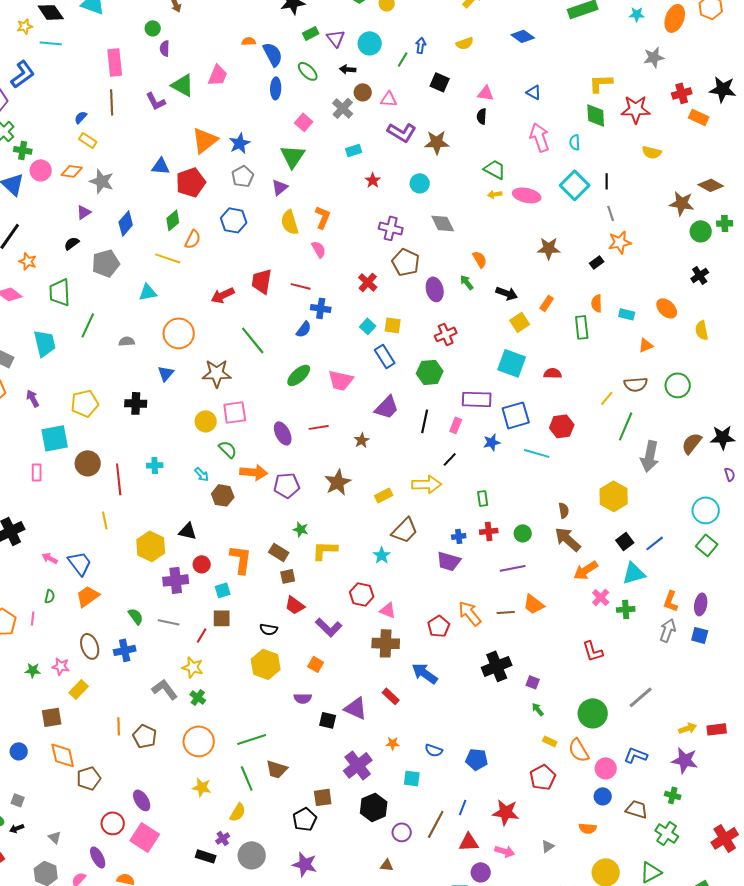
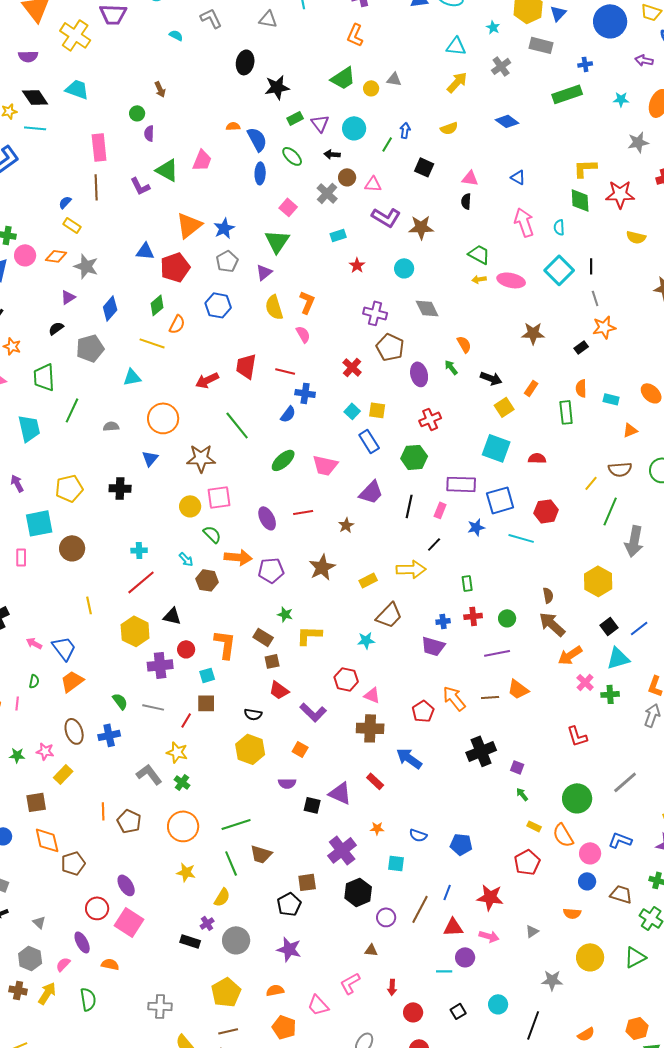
red line: (119, 479) -> (141, 582), moved, turned 56
cyan star: (382, 555) -> (366, 640), turned 30

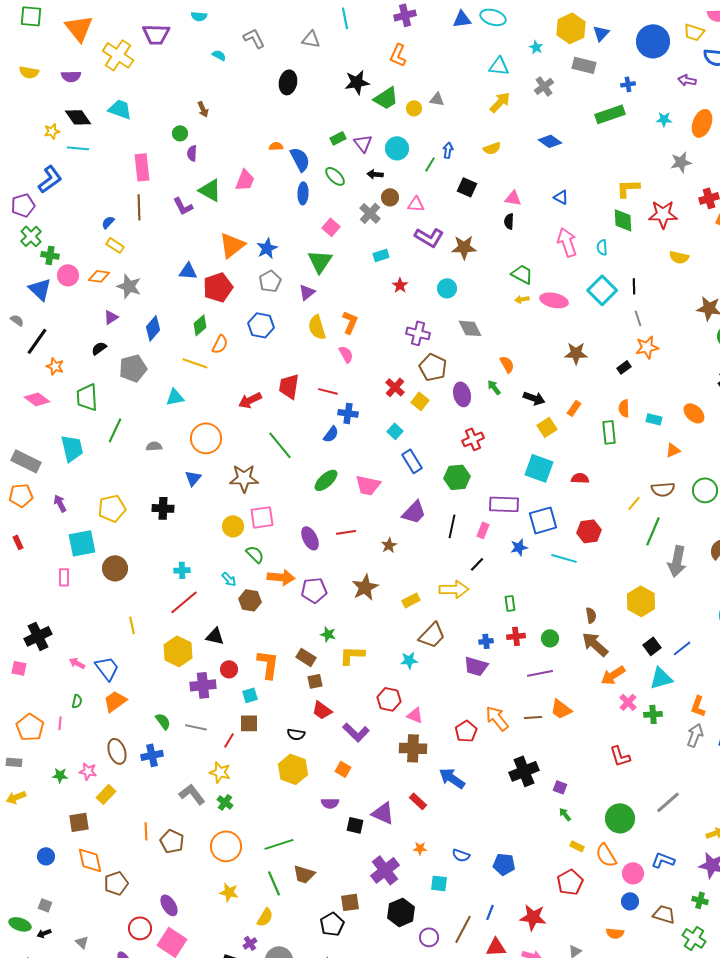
black star: (277, 87) -> (357, 82), moved
yellow square: (377, 410) -> (420, 401), moved, turned 30

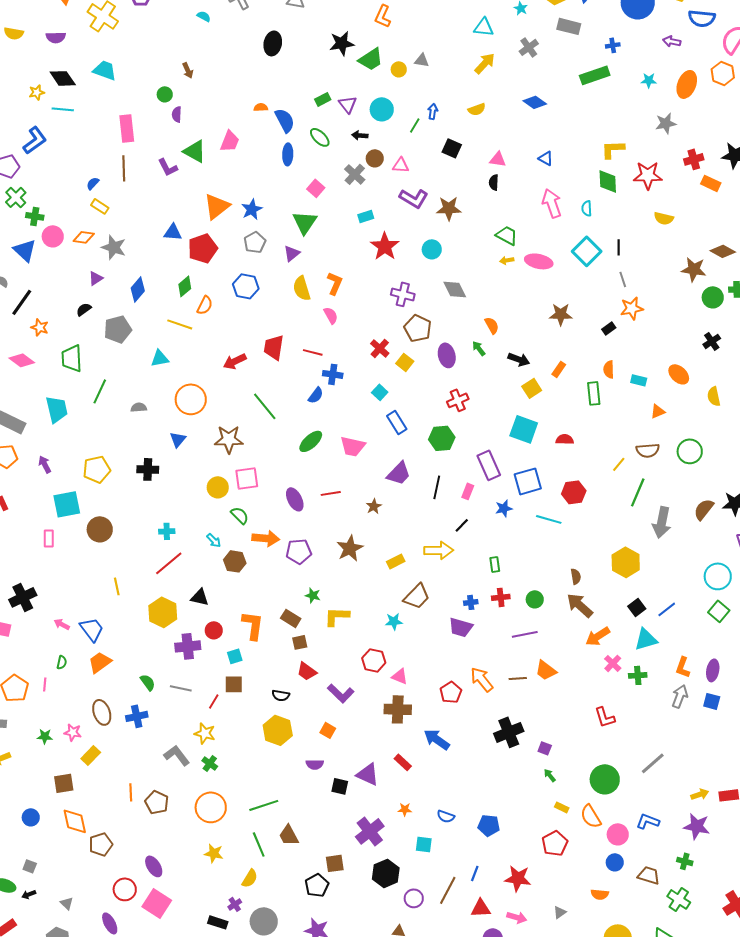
red star: (400, 285) -> (385, 246), size x1.8
purple rectangle: (504, 504) -> (489, 465), turned 64
brown trapezoid: (304, 874) -> (289, 835), turned 45

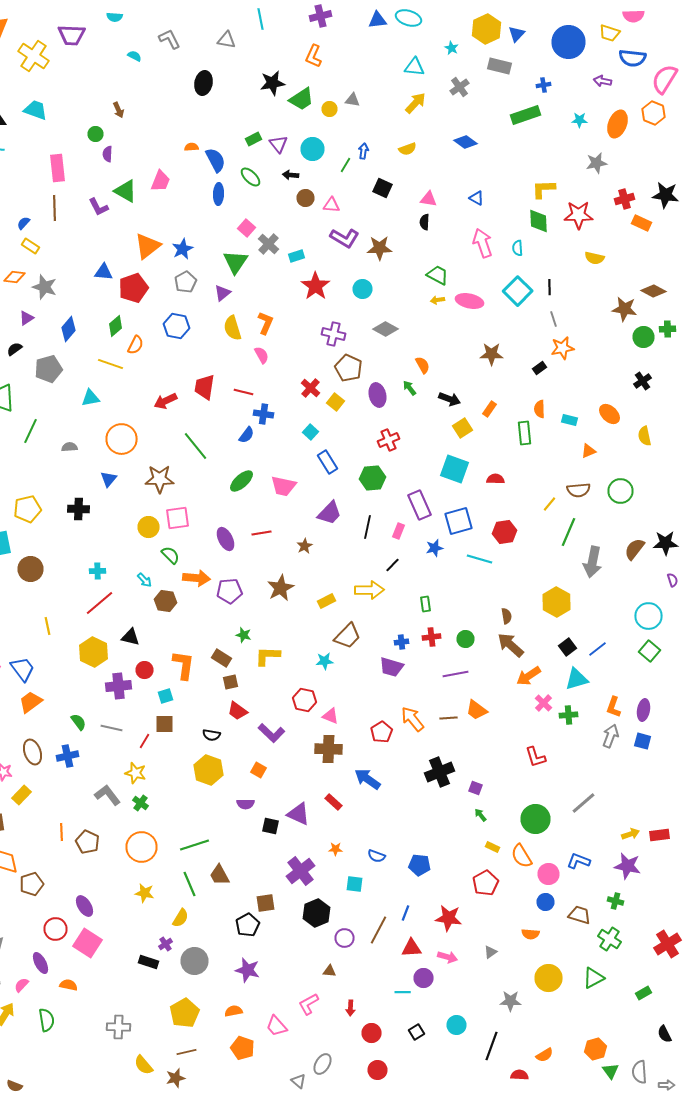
gray cross: (355, 174) -> (268, 244), moved
gray diamond: (455, 289) -> (386, 329), turned -35

